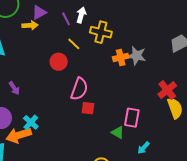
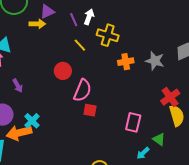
gray star: (137, 56) -> (155, 61), moved
red circle: (59, 62) -> (63, 71), moved
green triangle: (118, 132) -> (159, 139), moved

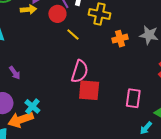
yellow line: (80, 45) -> (73, 35), moved
red circle: (63, 71) -> (57, 14), moved
red square: (90, 110) -> (89, 90), size x1.6

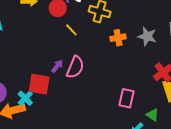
purple arrow: (15, 73) -> (57, 66), moved, turned -112
red square: (89, 90) -> (39, 84), moved

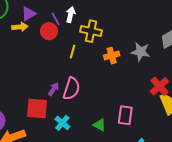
yellow line: (71, 30) -> (73, 52), moved, turned 64
cyan cross: (25, 98) -> (62, 123), moved
green triangle: (153, 115) -> (99, 125), moved

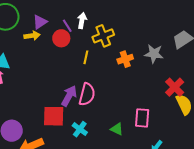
yellow cross: (91, 31) -> (103, 36), turned -30
purple arrow: (54, 89) -> (69, 96), size x1.5

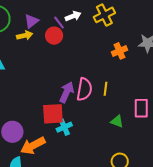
white arrow: (82, 21) -> (73, 16), turned 63
yellow cross: (103, 36) -> (104, 15), moved
yellow line: (86, 57) -> (106, 89), moved
cyan cross: (80, 129) -> (64, 127), moved, turned 35

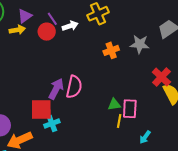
white arrow: (73, 16) -> (70, 26), moved
yellow line: (106, 89) -> (119, 121), moved
green triangle: (117, 121) -> (114, 104), moved, turned -32

